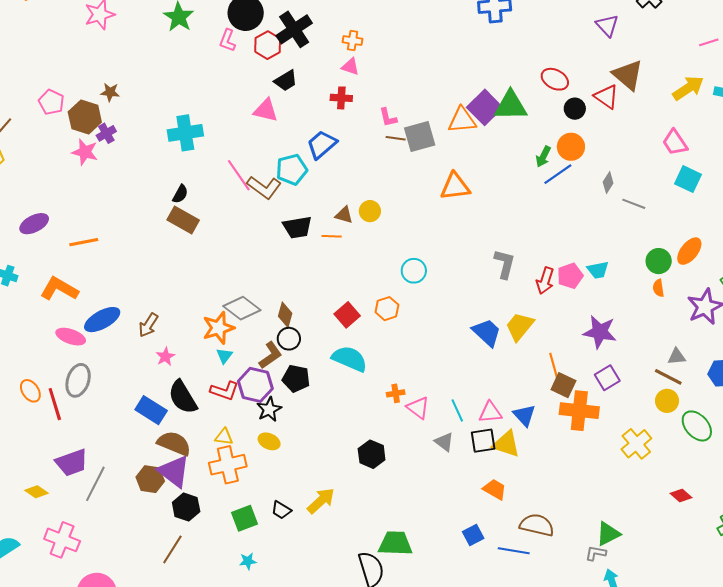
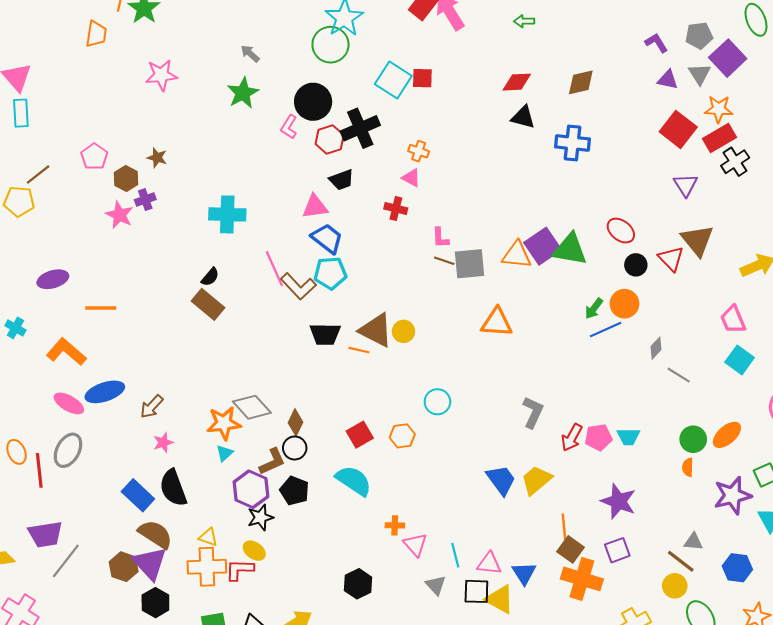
pink triangle: (266, 110) -> (315, 207), turned -32
brown hexagon: (85, 117) -> (126, 178), size x0.7
blue trapezoid: (322, 145) -> (327, 238), moved, turned 68
brown triangle: (344, 215) -> (376, 330), size x1.8
red L-shape: (224, 391) -> (240, 570), moved, turned 152

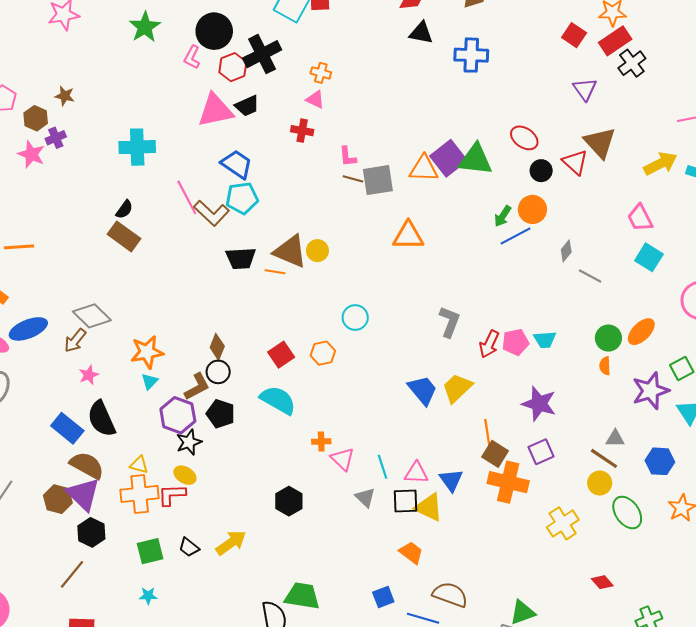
red square: (678, 129) -> (574, 35), size x0.7
pink triangle: (315, 207) -> (215, 110), moved, size x1.4
gray diamond: (252, 407) -> (92, 316), moved

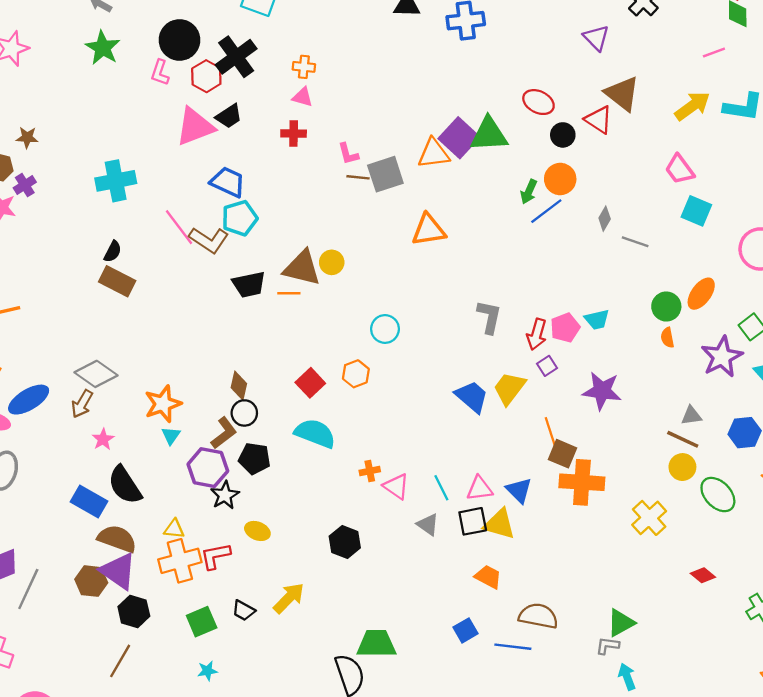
purple square: (541, 452) -> (547, 366), moved, size x0.7
yellow ellipse: (185, 475) -> (257, 531), moved

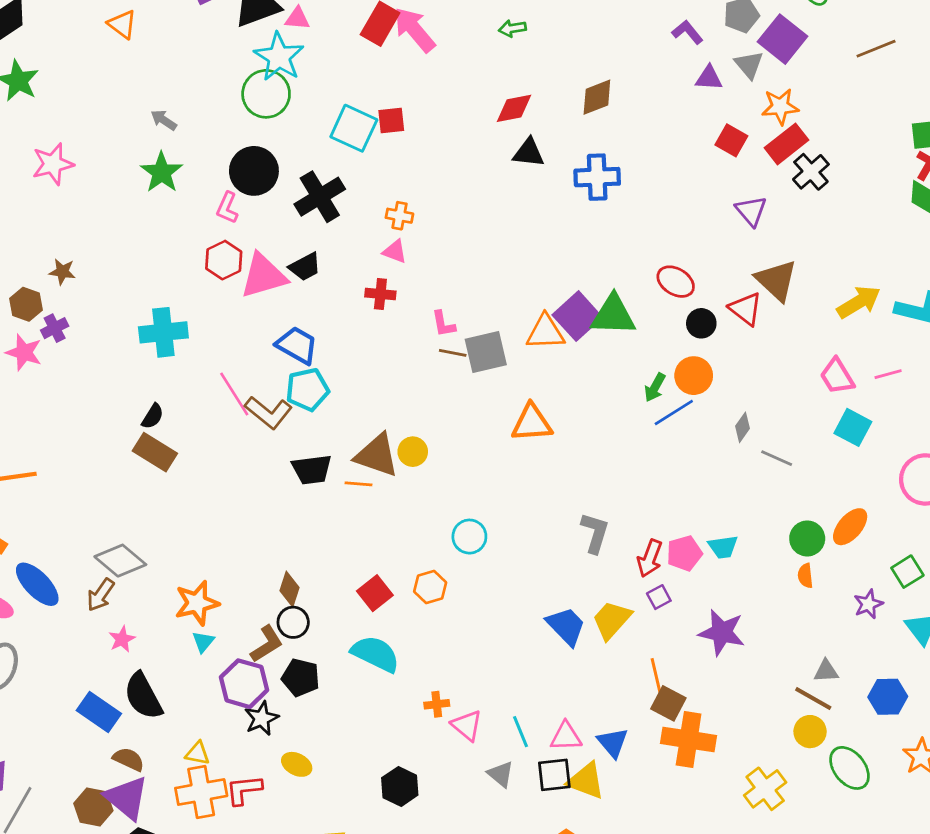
pink line: (714, 52) -> (888, 374), moved
red hexagon: (206, 76) -> (224, 260), moved
purple star: (722, 357) -> (868, 604), size x0.6
blue ellipse: (29, 400) -> (37, 584), turned 72
brown semicircle: (117, 539) -> (129, 759), size x0.7

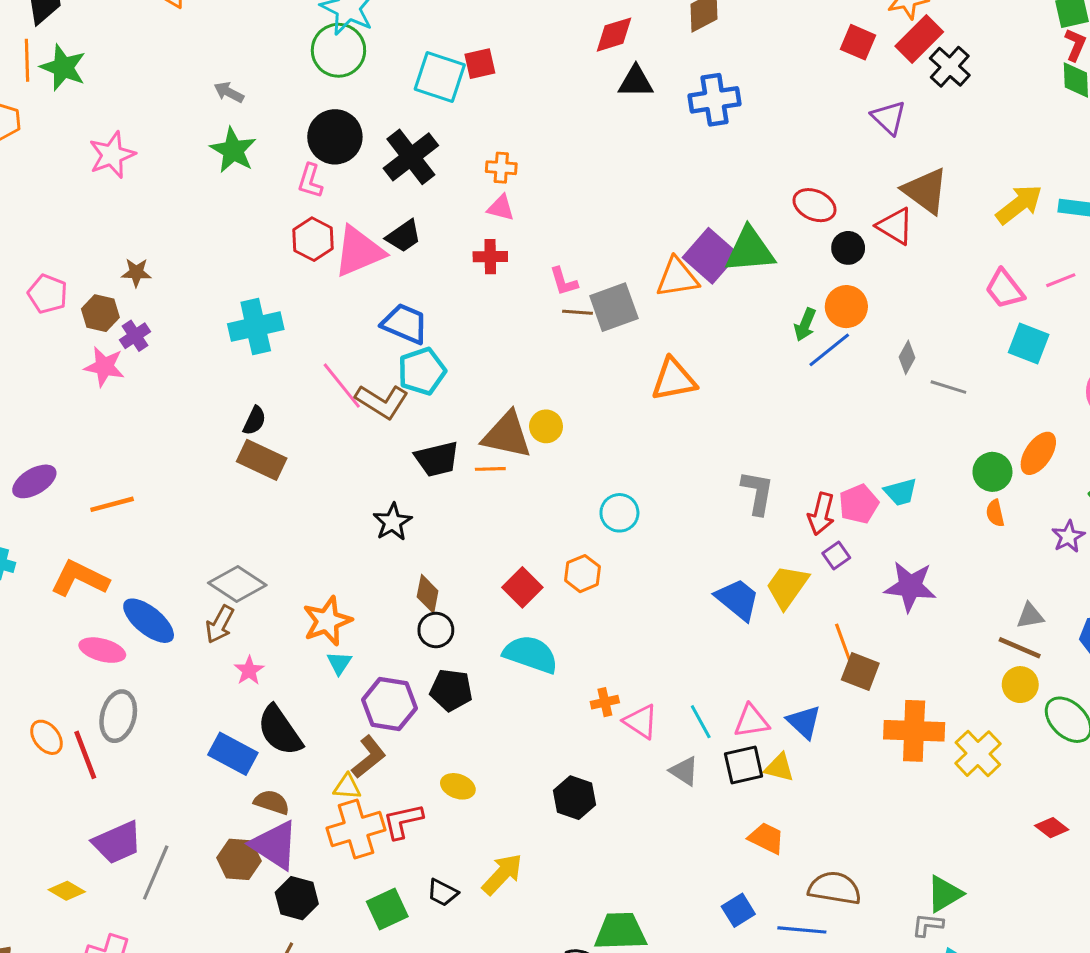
brown L-shape: (267, 644) -> (369, 757), moved
black star: (261, 718) -> (393, 522), moved
orange cross: (689, 740) -> (914, 731), moved
yellow triangle: (586, 781) -> (779, 768), size x0.7

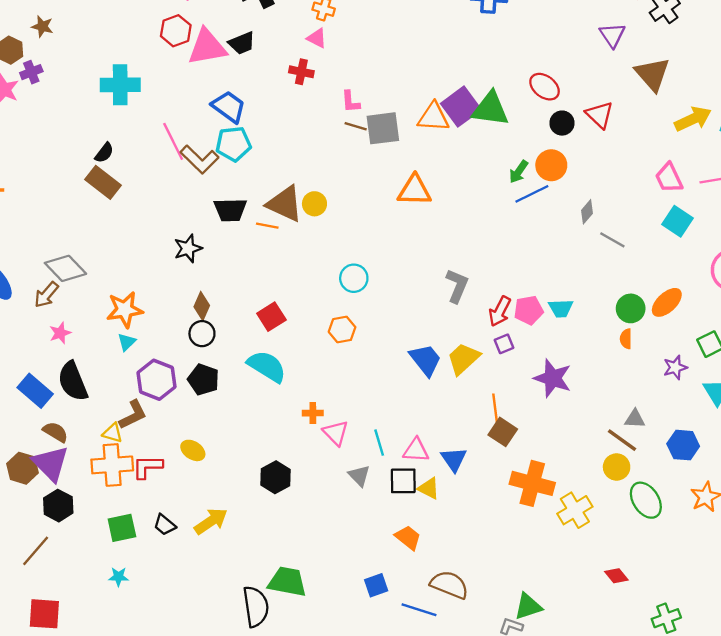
brown triangle: (925, 191) -> (652, 74), moved
orange hexagon: (583, 574) -> (342, 329), moved

